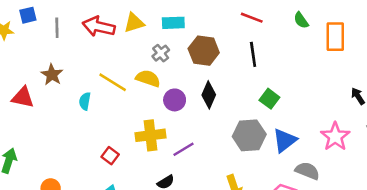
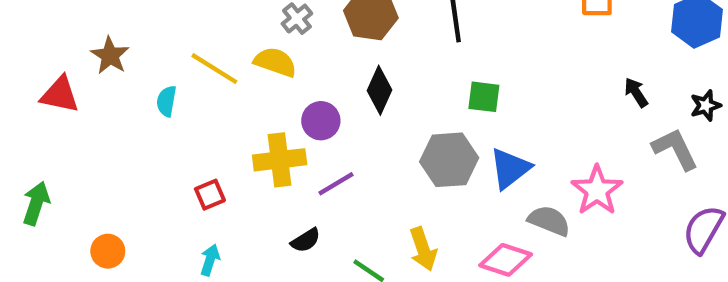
green square: (269, 99) -> (484, 97), turned -30
purple circle: (175, 100) -> (321, 121), moved
pink star: (335, 137) -> (597, 190), moved
red square: (110, 156) -> (210, 195), turned 30

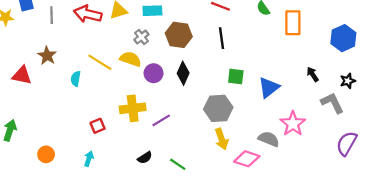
purple circle: (321, 121) -> (154, 73), moved
blue triangle: (510, 169) -> (269, 87), moved
black semicircle: (306, 240) -> (145, 158), moved
yellow arrow: (423, 249) -> (222, 139), moved
cyan arrow: (210, 260) -> (89, 159), moved

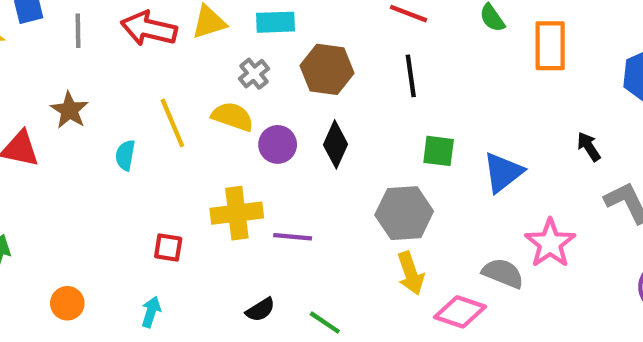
yellow line: (100, 62) -> (172, 123), turned 35
purple line: (161, 120) -> (293, 237), turned 36
red square: (98, 126) -> (168, 247), turned 32

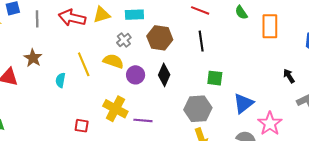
blue triangle: (503, 172) -> (243, 103), moved
yellow cross: (237, 213) -> (115, 109), turned 35

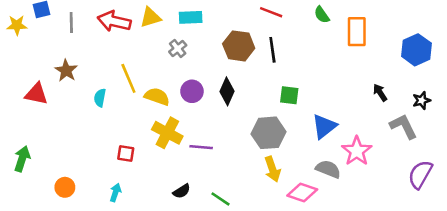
brown hexagon: (160, 38) -> (239, 46), moved
yellow semicircle: (113, 61) -> (157, 96), moved

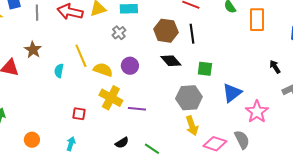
black diamond: (227, 91) -> (171, 61), moved, turned -65
gray semicircle: (328, 169) -> (242, 140), moved, turned 42

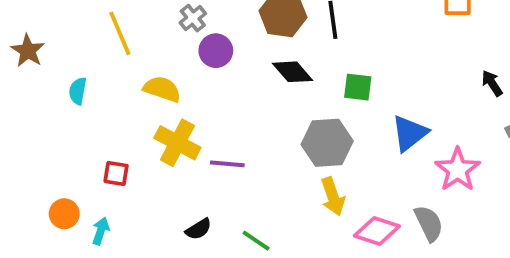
yellow line: (81, 56) -> (120, 33), moved
purple circle: (130, 66) -> (216, 51), moved
orange circle: (32, 140) -> (64, 214), moved

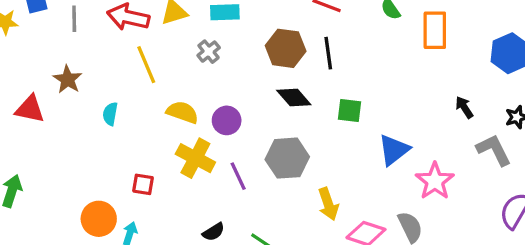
purple circle: (216, 51) -> (227, 120), moved
gray hexagon: (327, 143) -> (287, 158), moved
purple line: (227, 164) -> (238, 176), turned 60
orange circle: (64, 214) -> (99, 219), size x1.4

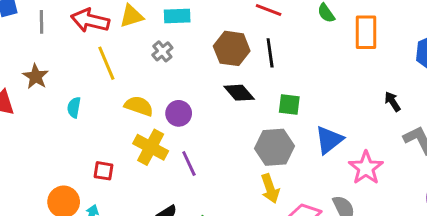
gray hexagon: (287, 158) -> (274, 147), moved

